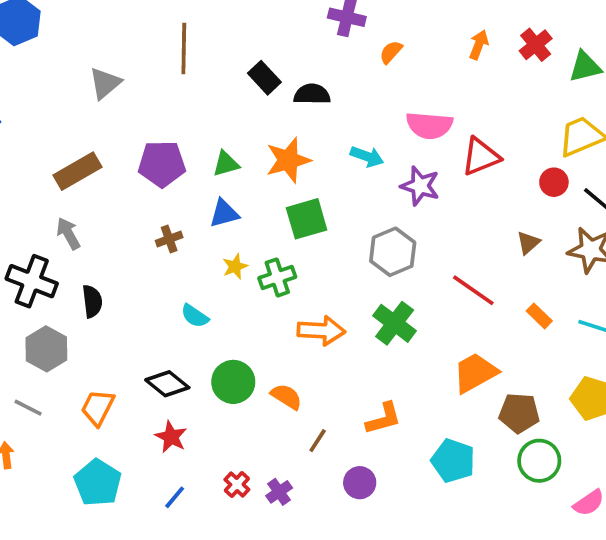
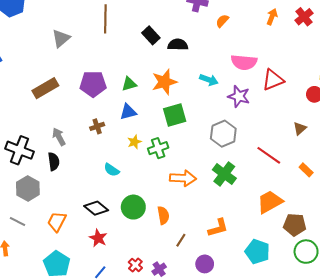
gray arrow: (68, 233) -> (59, 137), moved
orange semicircle: (286, 397) -> (163, 215), turned 48

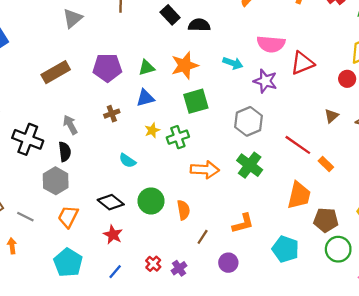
orange rectangle: (306, 170) -> (326, 164), moved
gray hexagon: (28, 188) -> (56, 181), moved
orange trapezoid: (270, 202) -> (299, 195), turned 132

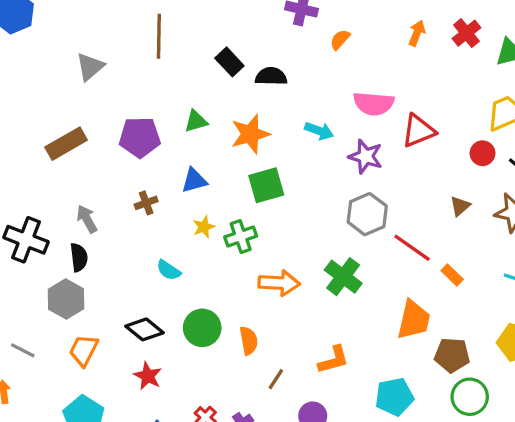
green triangle: (147, 68) -> (196, 121), moved
gray hexagon: (249, 121) -> (367, 214), moved
cyan pentagon: (285, 249) -> (394, 397), turned -30

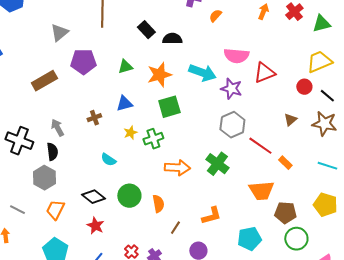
cyan arrow: (319, 131) -> (202, 73), size x1.5
purple pentagon: (140, 137) -> (83, 62), moved
orange trapezoid: (414, 320) -> (261, 191), turned 72

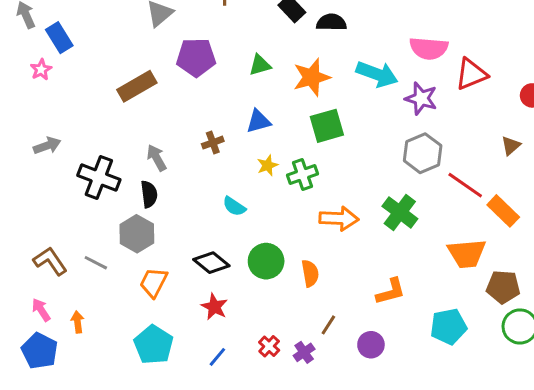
orange rectangle: (285, 163) -> (503, 211), size x1.5
gray line: (17, 210) -> (96, 263), moved
brown line: (175, 228) -> (328, 325), moved

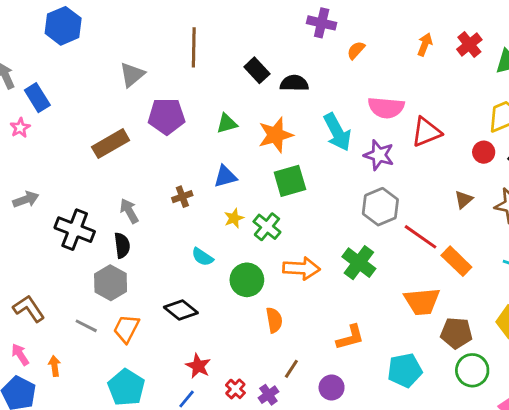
cyan arrow: (377, 74) -> (337, 132), turned 42
green cross: (303, 174) -> (267, 227), turned -32
green circle: (266, 261) -> (247, 280), moved
gray line: (96, 263) -> (86, 326), moved
red star: (214, 307) -> (198, 366), moved

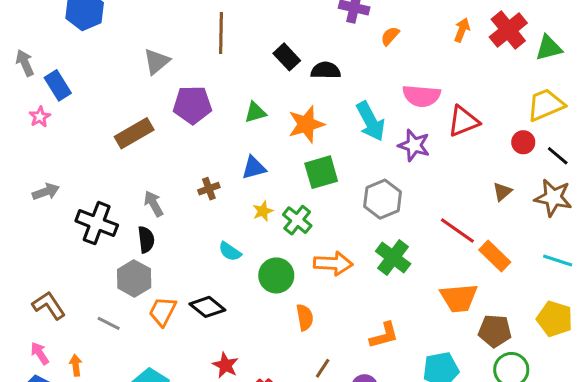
red cross: (469, 44) -> (508, 30), size x1.4
gray hexagon: (380, 207) -> (383, 199), moved
orange trapezoid: (126, 329) -> (163, 311), moved

